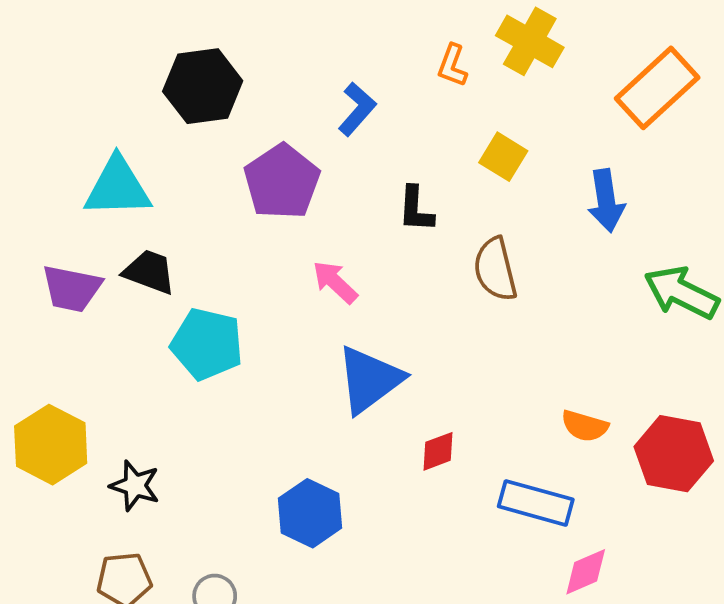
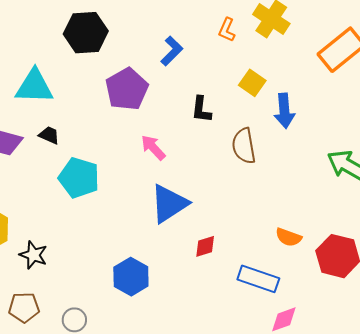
blue arrow: (606, 201) -> (284, 111), moved
black trapezoid: (149, 272) -> (49, 135), size x0.7

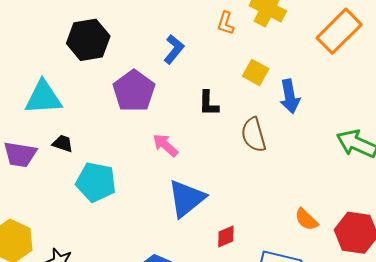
orange semicircle: (289, 237) -> (306, 219), turned 30

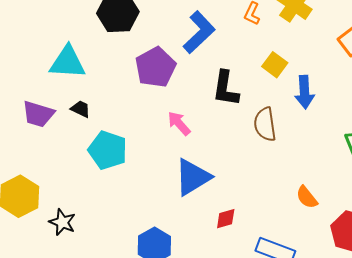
blue L-shape: (174, 49) -> (199, 32), size x1.5
black L-shape: (208, 103) -> (226, 88), size x1.4
orange semicircle: (306, 219) -> (307, 197), moved

